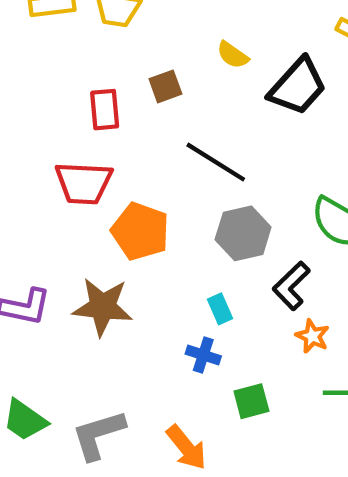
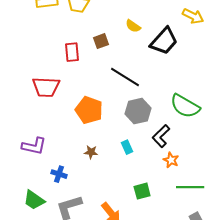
red trapezoid: (84, 183) -> (46, 87), moved
brown star: (103, 307) -> (91, 152), moved, size x0.5
blue cross: (203, 355) -> (59, 174), moved

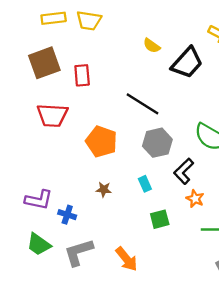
brown square: (101, 41) -> (44, 63), moved, size x1.8
purple L-shape: (34, 146) -> (39, 200), moved
green square: (142, 191) -> (160, 219), moved

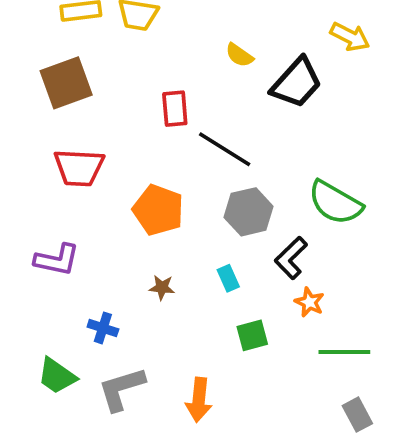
red rectangle: (82, 75) -> (175, 109), moved
purple L-shape: (39, 200) -> (57, 260), moved
orange arrow: (127, 259) -> (199, 400), turned 45

